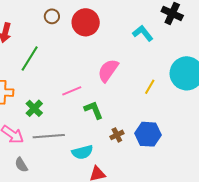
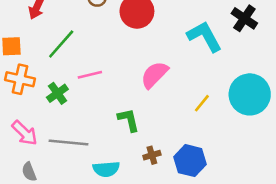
cyan L-shape: (143, 33) -> (205, 36), size x1.4
pink line: (72, 91) -> (90, 75), moved
green cross: (34, 108) -> (57, 93), moved

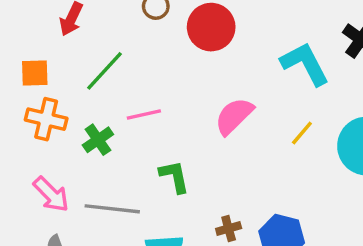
yellow line: (202, 103) -> (302, 133), moved
green L-shape: (129, 120) -> (174, 176), moved

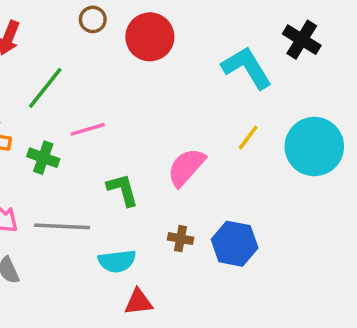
pink semicircle: (234, 116) -> (186, 167), moved
green cross: (98, 140) -> (43, 158), turned -32
brown cross: (229, 229) -> (181, 239), turned 30

